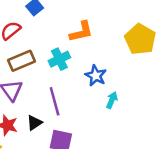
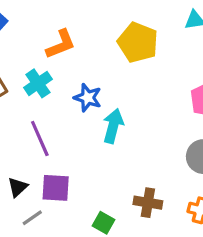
cyan arrow: (112, 100) -> (113, 126), size x1.5
black triangle: (34, 123) -> (18, 187), moved

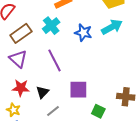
cyan arrow: (113, 126) -> (112, 27), moved, turned 50
purple square: (56, 188) -> (78, 90), moved

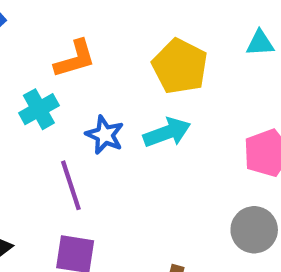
purple line: (55, 60) -> (71, 185), moved

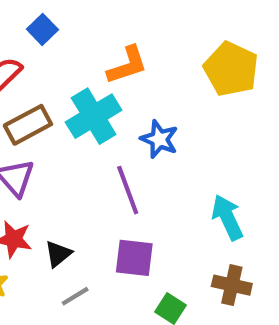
cyan cross: (39, 109) -> (94, 116), size x1.4
cyan arrow: (167, 133) -> (227, 217), moved, turned -93

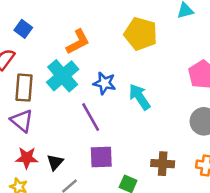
brown rectangle: (28, 125) -> (24, 88), turned -48
cyan arrow: (227, 217) -> (140, 97), moved

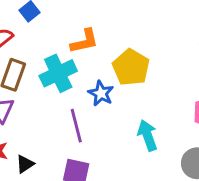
yellow pentagon: (141, 34) -> (131, 67), moved
cyan arrow: (140, 97) -> (148, 135), moved

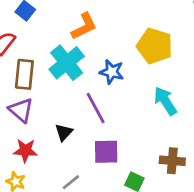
yellow pentagon: (131, 67) -> (155, 46), moved
black triangle: (25, 164) -> (64, 132), moved

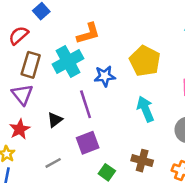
blue star: (112, 72) -> (105, 76), turned -30
red star: (25, 151) -> (20, 129), turned 30
purple square: (106, 152) -> (88, 143), turned -30

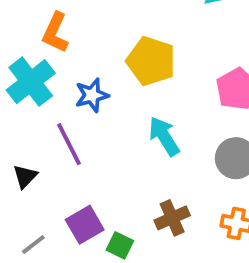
orange L-shape: (88, 33) -> (55, 33), turned 140
purple square: (88, 143) -> (85, 225), moved
brown cross: (142, 161) -> (172, 218), turned -30

